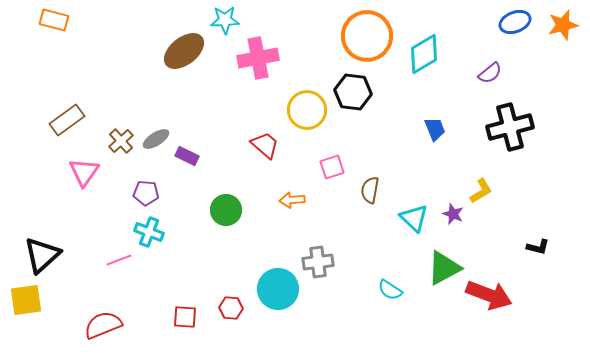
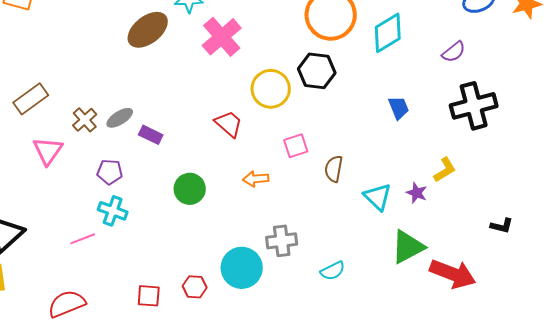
pink cross: (258, 58) -> (222, 37), turned -30
cyan semicircle: (390, 290) -> (333, 271), moved, turned -60

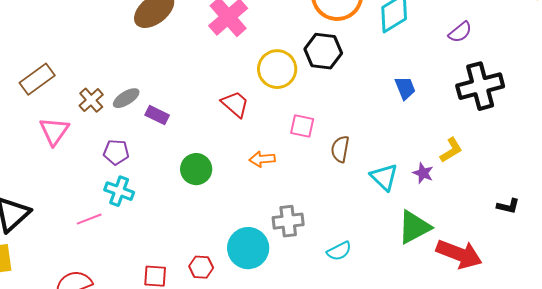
pink square: (296, 146) -> (302, 126), turned 30

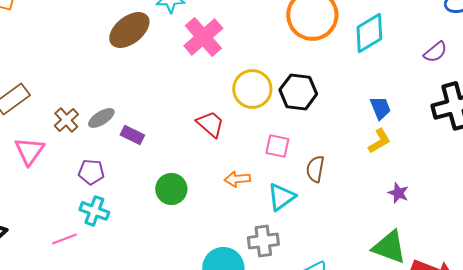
black hexagon: (323, 51) -> (298, 92), moved
yellow L-shape: (451, 150) -> (379, 141), moved
cyan triangle: (384, 177) -> (281, 197), moved, turned 40
green triangle: (414, 227) -> (389, 247), turned 48

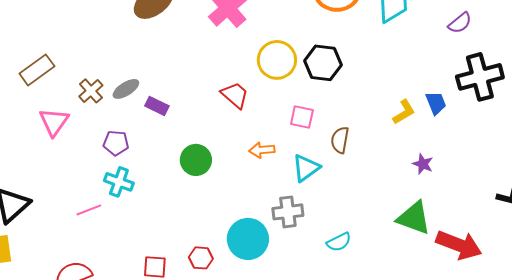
blue trapezoid: (380, 108) -> (436, 103), moved

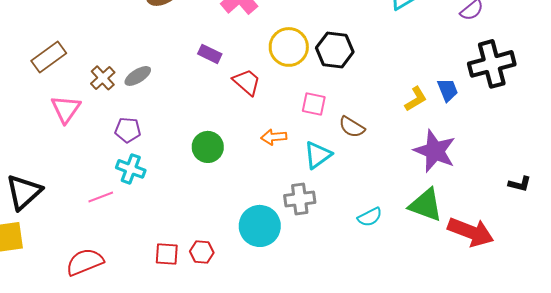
purple rectangle: (157, 106) -> (210, 54), moved
brown semicircle: (340, 140) -> (352, 127), turned -68
purple star: (423, 164) -> (435, 151), size x2.0
cyan semicircle: (339, 242) -> (370, 217), moved
red hexagon: (201, 258) -> (202, 252), moved

